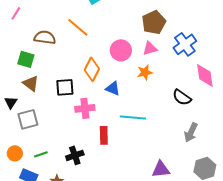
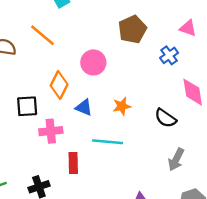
blue cross: (185, 44) -> (169, 55), size x0.7
pink triangle: (150, 48) -> (188, 28), moved, turned 35
orange star: (145, 72) -> (122, 106), moved

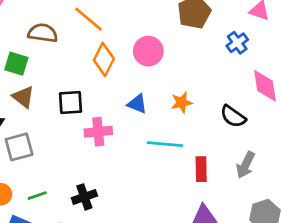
orange diamond: (59, 85) -> (104, 59), moved
red rectangle: (73, 163) -> (201, 169), moved

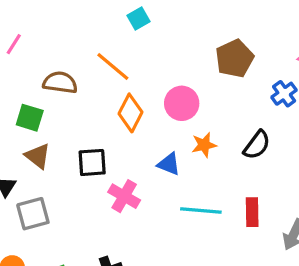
orange star: (182, 102) -> (204, 145), moved
black semicircle: (233, 116) -> (257, 145), moved, turned -88
pink cross: (98, 132) -> (124, 196), turned 36
red rectangle: (201, 169) -> (252, 212), moved

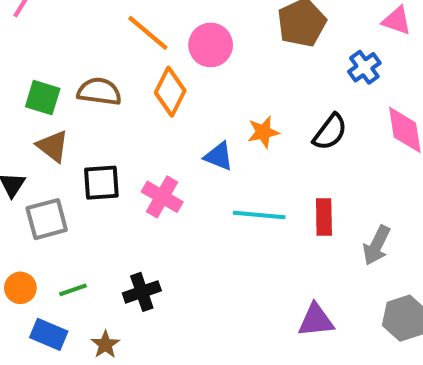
brown semicircle: (60, 83) -> (99, 92), moved
pink circle: (182, 103) -> (211, 45), moved
black square: (92, 162) -> (101, 183), moved

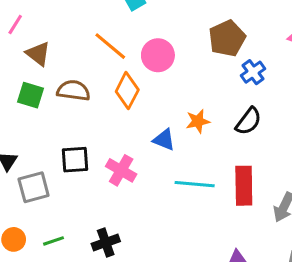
blue cross: (364, 67) -> (253, 72), moved
brown triangle: (53, 146) -> (38, 54), moved
red rectangle: (324, 217) -> (244, 186), size x1.4

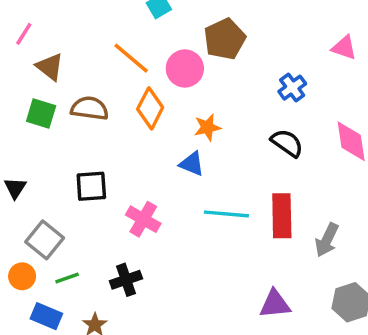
brown pentagon: (227, 38) -> (225, 39), moved
orange star: (198, 121) -> (207, 127), moved
black semicircle: (248, 121) -> (287, 143), turned -92
pink cross: (121, 170) -> (143, 219), moved
gray square: (34, 187) -> (45, 240), moved, turned -36

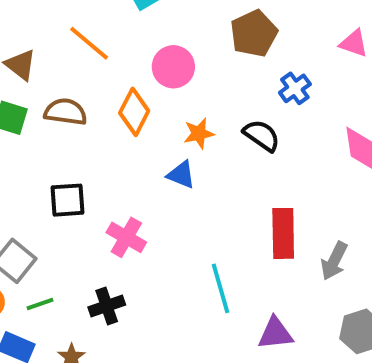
brown pentagon: (225, 39) -> (254, 33), moved
orange line: (131, 58) -> (89, 43), moved
black semicircle: (287, 143) -> (262, 135), moved
cyan line: (226, 214) -> (220, 288), moved, turned 69

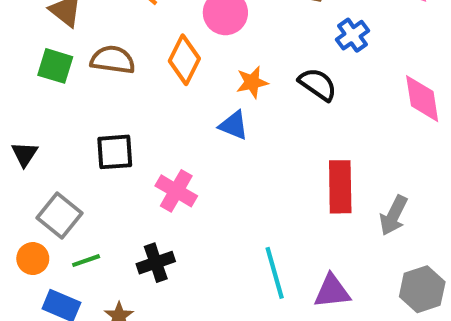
cyan line: (220, 288) -> (275, 273), moved

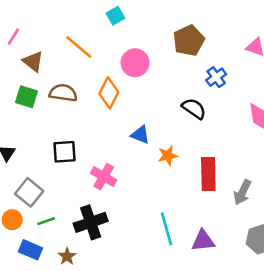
orange star: (252, 82) -> (168, 156), moved
black cross: (156, 263) -> (91, 222), size x1.4

